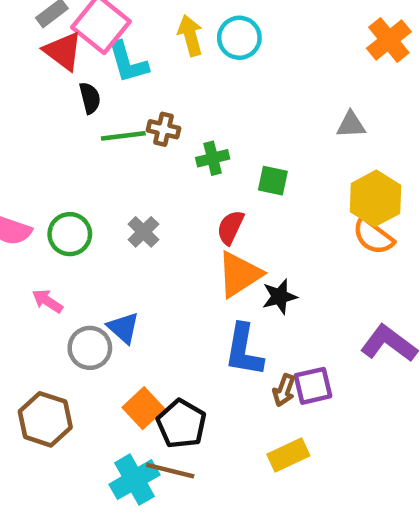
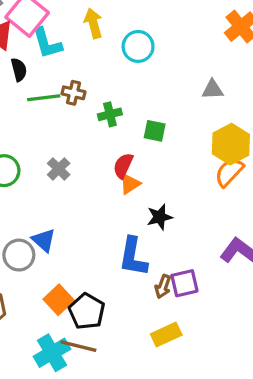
cyan circle: (239, 38) -> (138, 46), moved
orange semicircle: (373, 236) -> (229, 172), turned 96
orange triangle: (239, 274) -> (130, 184), moved, size x0.6

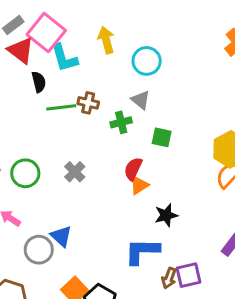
gray triangle: (213, 89) -> (141, 100), moved, turned 42
blue L-shape: (133, 257) -> (142, 251), turned 81

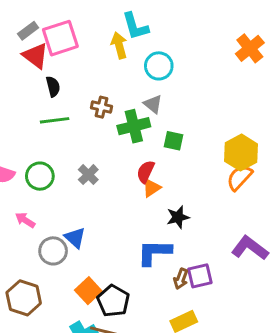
pink square: (46, 32) -> (60, 38), turned 33
cyan L-shape: (64, 58) -> (135, 26), moved
green line: (61, 107) -> (55, 120), moved
green cross: (121, 122) -> (134, 126), size x1.5

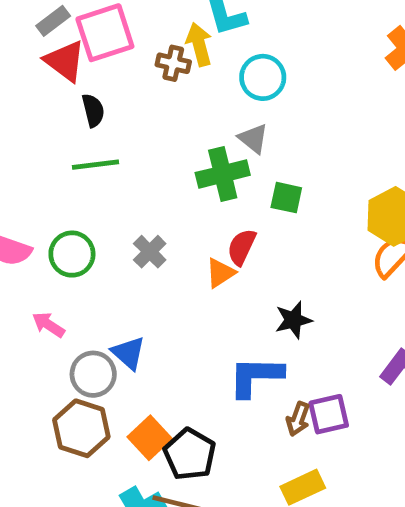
brown cross: (102, 107) -> (173, 63), moved
orange triangle: (151, 188) -> (220, 273), moved
brown hexagon: (24, 298) -> (81, 428), moved

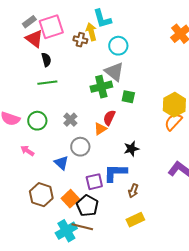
gray triangle: (253, 139) -> (114, 72), size x1.5
gray circle: (93, 374) -> (80, 147), moved
purple square: (329, 414) -> (94, 182), moved

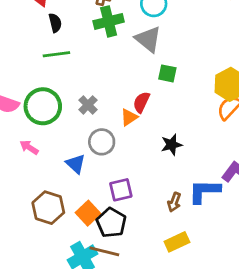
green cross: (101, 87) -> (109, 21), moved
green circle: (37, 121) -> (43, 106), size x1.4
blue L-shape: (115, 173) -> (204, 191), moved

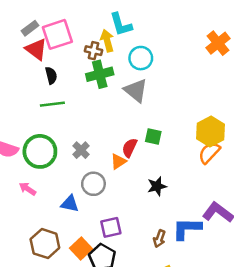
green square: (167, 73) -> (153, 136), moved
blue triangle: (76, 164) -> (70, 204), turned -30

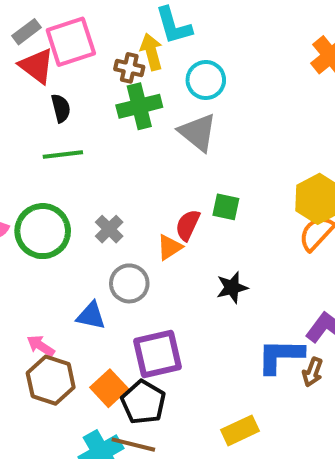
pink arrow: (27, 189) -> (41, 346), moved
purple square: (111, 227) -> (157, 354), size x1.4
brown arrow: (159, 239) -> (313, 372), moved

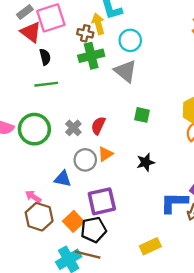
red semicircle: (188, 225) -> (98, 126), moved
orange triangle: (170, 247) -> (105, 154), moved
black pentagon: (143, 402) -> (94, 230), turned 30

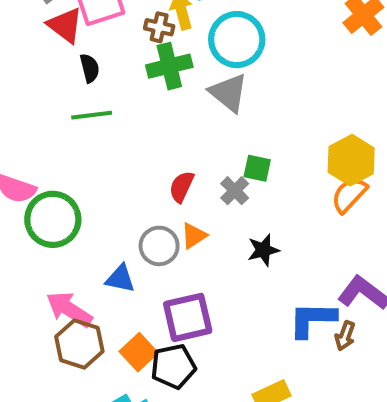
cyan circle: (130, 40) -> (237, 40), size x1.4
gray cross: (73, 128) -> (235, 191), moved
green circle: (34, 129) -> (53, 219), moved
pink arrow: (33, 197) -> (69, 309), size x1.6

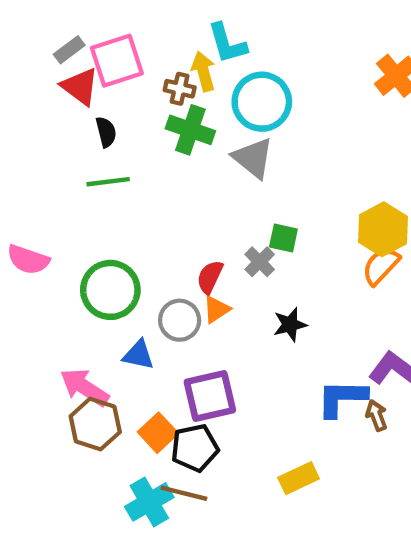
green cross: (169, 66) -> (190, 130), turned 33
red semicircle: (182, 187) -> (210, 277), moved
green circle: (53, 219) -> (110, 290), moved
brown arrow: (345, 336) -> (376, 415), turned 140

